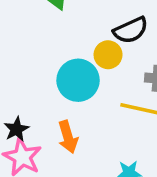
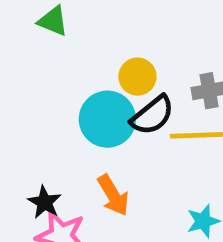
black semicircle: (131, 30) -> (152, 115), moved

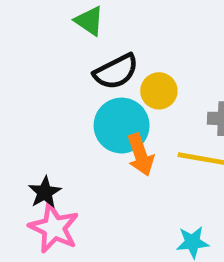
black semicircle: (152, 115) -> (116, 72), moved
orange arrow: (113, 195) -> (140, 155), moved

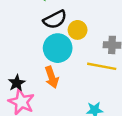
orange arrow: (140, 155) -> (52, 77), moved

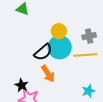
black semicircle: (55, 20) -> (43, 52), moved
cyan circle: (58, 48) -> (60, 47), moved

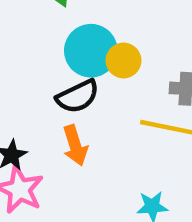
cyan circle: (60, 47) -> (91, 51), moved

